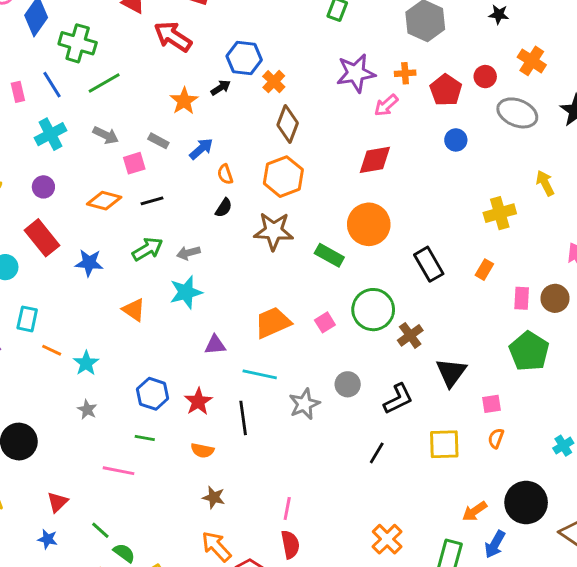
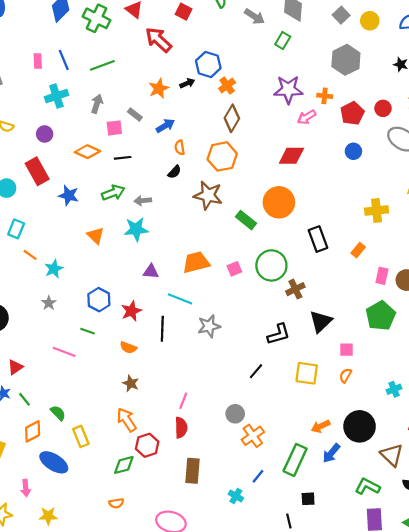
green cross: (78, 43) -> (96, 18), moved
gray arrow: (106, 135) -> (97, 104), turned -108
gray circle: (348, 384) -> (235, 414), moved
green line: (100, 530) -> (24, 399), moved

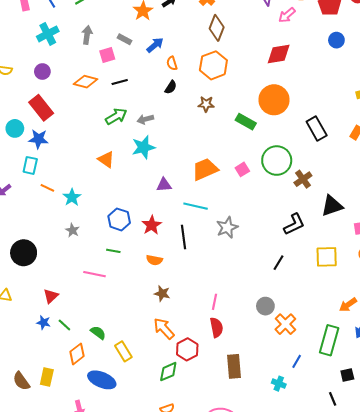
blue star: (69, 195) -> (38, 139), moved
brown star: (208, 195) -> (206, 104), size x0.6
black triangle: (321, 321) -> (332, 206), turned 35

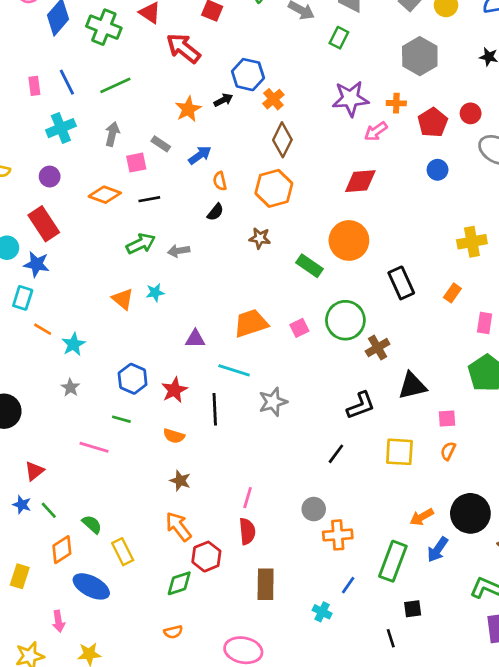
cyan star: (143, 147) -> (155, 293), moved, size x0.6
orange cross: (285, 324) -> (338, 535), turned 35

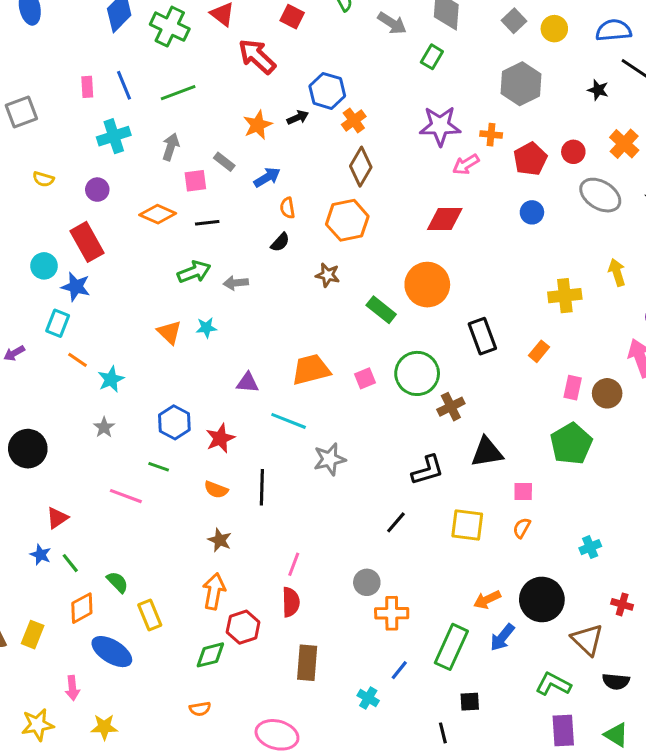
black line: (215, 409) -> (262, 487), moved
orange arrow: (178, 527) -> (214, 591), turned 44

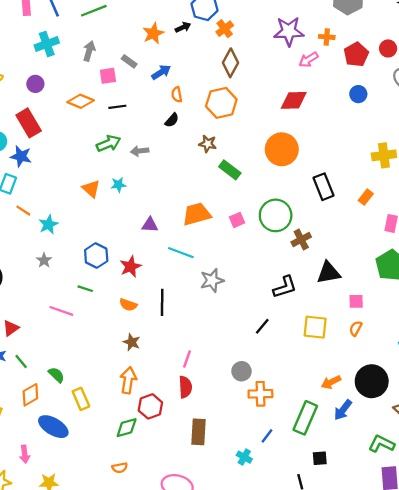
green rectangle: (381, 310) -> (230, 170), moved

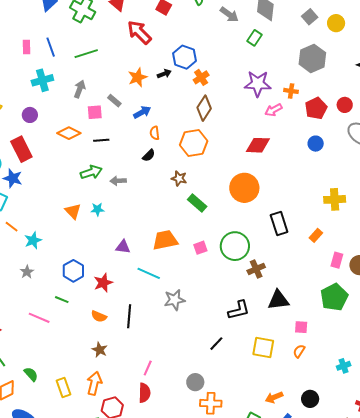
black circle: (372, 381) -> (310, 399), size x0.6
yellow rectangle: (81, 399) -> (64, 387), moved

